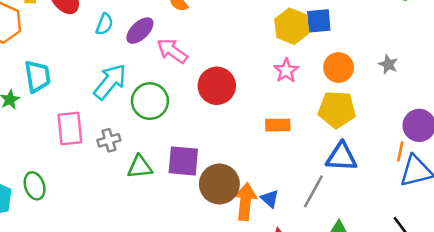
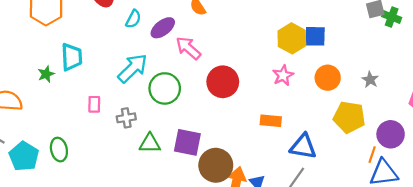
yellow pentagon: (337, 109) -> (349, 117), moved
pink rectangle: (70, 129) -> (94, 104), size x0.6
blue triangle: (341, 157) -> (303, 146), moved

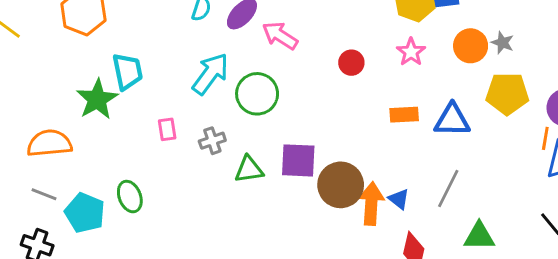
green star: (46, 74) -> (97, 99), size x1.8
gray star: (370, 80) -> (503, 43), moved
red circle: (223, 82) -> (351, 63), moved, size x0.6
blue triangle: (303, 146) -> (452, 120), moved

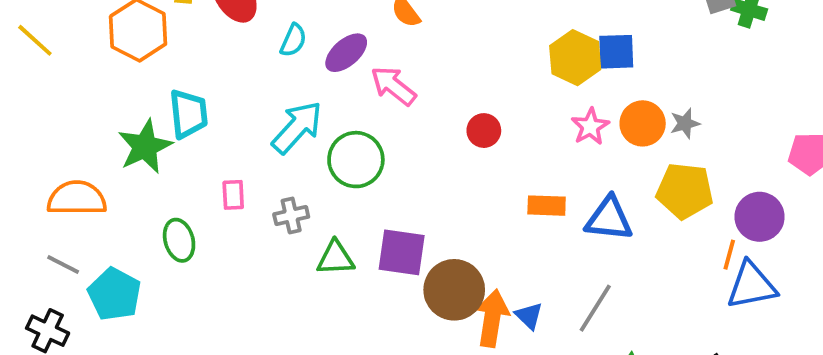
gray star: (503, 43) -> (685, 123), turned 30
pink star: (411, 52) -> (590, 127), moved
green ellipse: (130, 197) -> (179, 240), moved

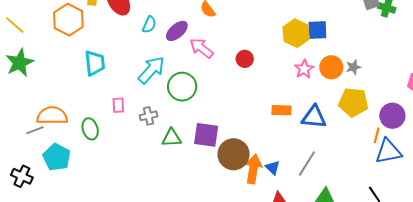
red circle: (484, 131) -> (245, 59), moved
green star: (145, 147) -> (20, 63), moved
orange semicircle: (77, 198) -> (52, 116), moved
gray line: (63, 265) -> (35, 130), moved, turned -48

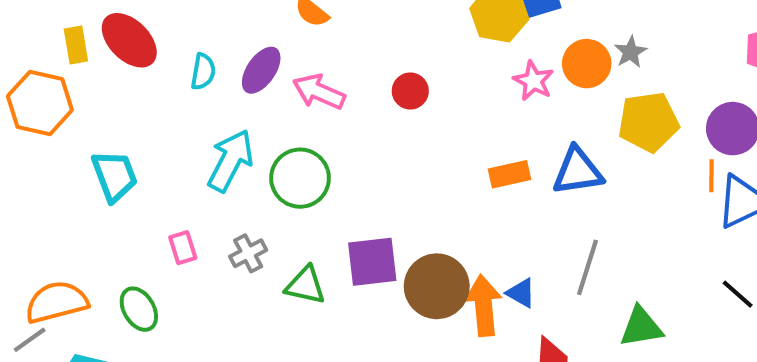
green triangle: (172, 138) -> (305, 285), turned 30

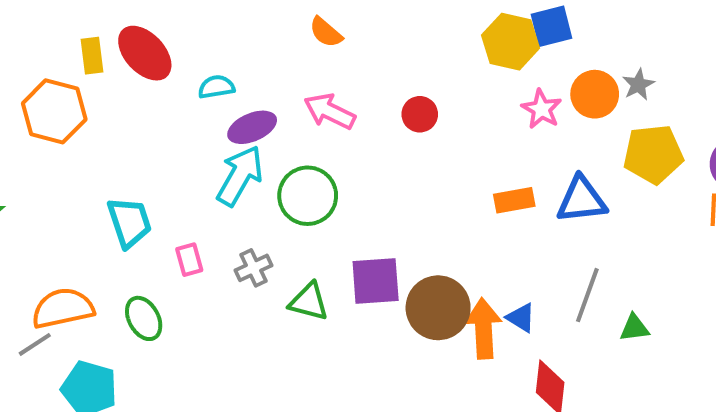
purple ellipse: (261, 70) -> (252, 127), moved, turned 30
cyan semicircle: (203, 72) -> (216, 87), turned -111
cyan trapezoid: (114, 176) -> (129, 222), moved
green triangle: (641, 327) -> (634, 328), moved, size x0.7

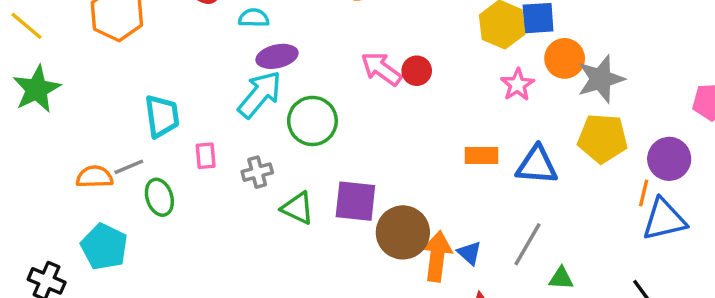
gray star: (638, 85) -> (601, 79), size x1.8
orange circle: (595, 94) -> (565, 58), moved
pink arrow: (330, 111) -> (381, 69), moved
orange semicircle: (63, 308) -> (94, 177), size x0.7
gray line: (35, 344) -> (129, 167), moved

